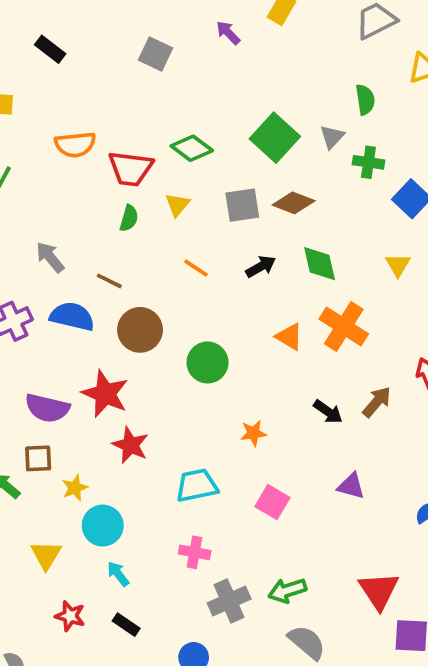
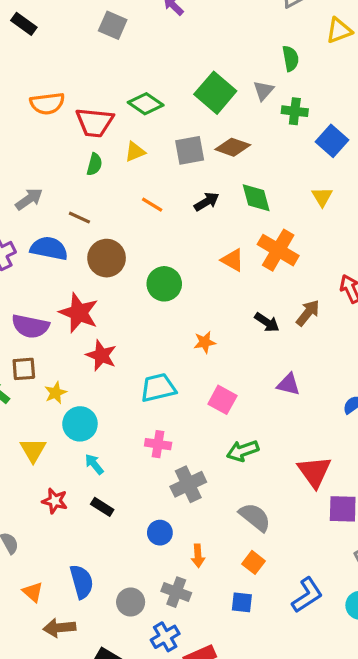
yellow triangle: (177, 205) -> (135, 152), turned 30
gray arrow: (50, 257) -> (29, 199), turned 96
green arrow: (287, 590) -> (243, 451), moved

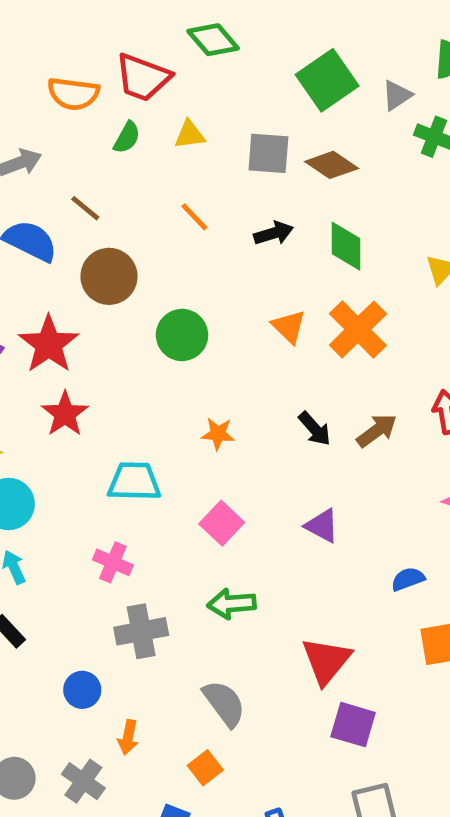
orange semicircle: (47, 103) -> (73, 94), moved
green diamond: (146, 104) -> (213, 40), moved

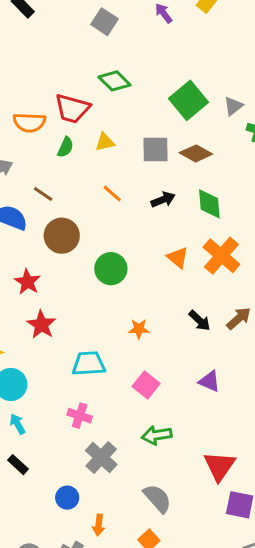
red star: (49, 344) -> (27, 282), size x0.7
gray cross: (141, 631) -> (101, 457), turned -32

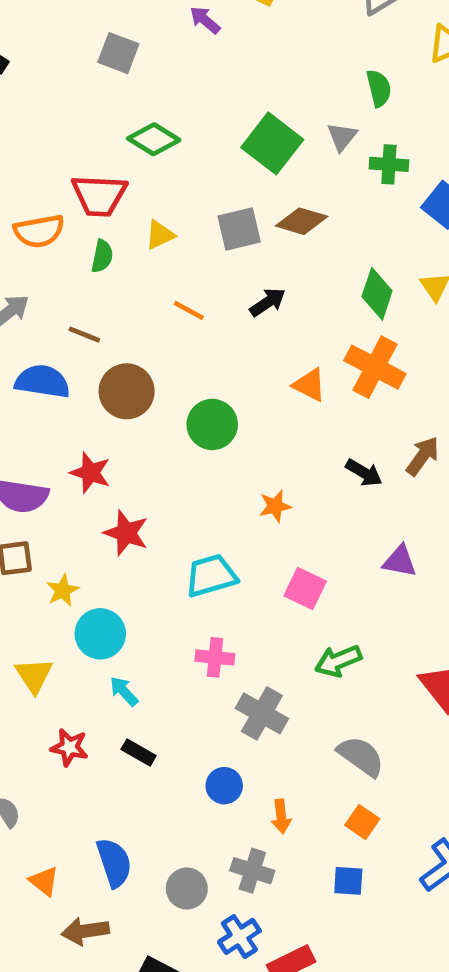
green diamond: (209, 204) -> (377, 294), moved, turned 36

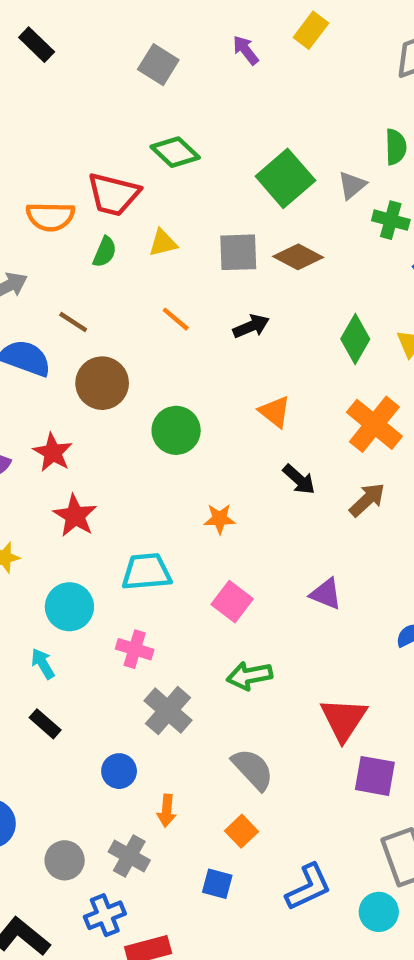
orange cross: (375, 367) -> (374, 424), moved
black arrow: (364, 473) -> (299, 479), moved
cyan circle: (100, 634) -> (69, 607), moved

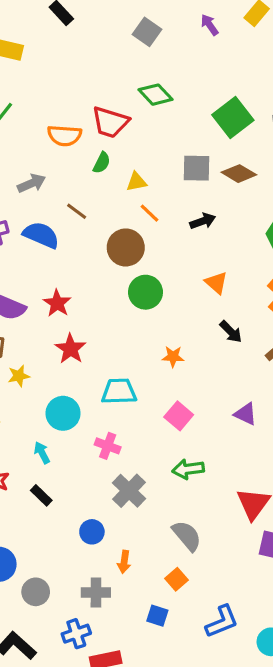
yellow triangle: (163, 243) -> (136, 182), moved
brown circle: (102, 383) -> (126, 247), moved
gray cross: (129, 856) -> (96, 593), turned -32
gray circle: (65, 860) -> (36, 592), moved

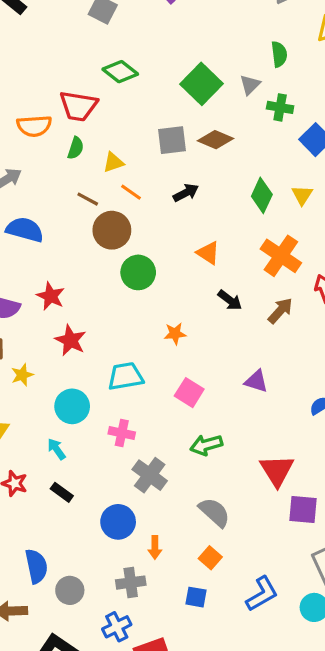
brown line: (77, 211) -> (88, 199), moved
blue circle: (92, 532) -> (118, 522), size x1.4

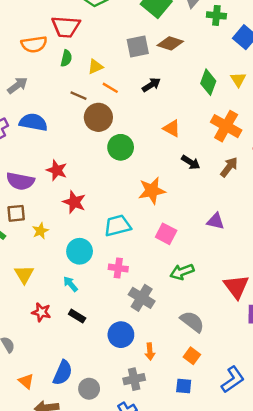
orange star: (175, 334) -> (152, 191), size x1.6
blue semicircle: (36, 566) -> (63, 373), turned 40

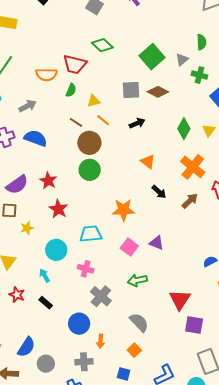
green circle: (121, 147) -> (90, 170), moved
purple semicircle: (20, 181) -> (17, 185), turned -55
purple triangle: (215, 221) -> (156, 243), moved

